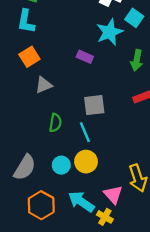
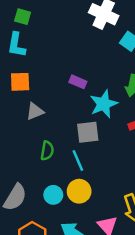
cyan star: (110, 32) -> (104, 104), moved
orange square: (29, 57) -> (20, 82), turned 30

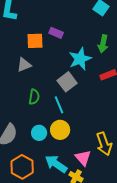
orange square: (20, 82) -> (35, 41), moved
purple rectangle: (78, 82) -> (56, 33), moved
gray square: (88, 132) -> (67, 82), turned -30

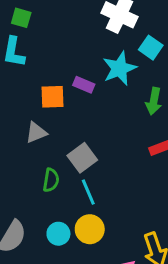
cyan star: (80, 59) -> (119, 68), moved
gray square: (67, 82) -> (82, 158), moved

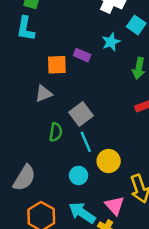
cyan star: (119, 68) -> (111, 42), size x0.7
yellow circle: (90, 229) -> (109, 161), moved
cyan circle: (58, 234) -> (79, 175), moved

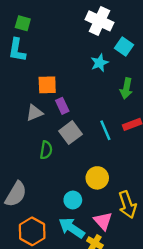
purple rectangle: (82, 55) -> (62, 106), moved, turned 42
cyan line: (86, 142) -> (105, 130), moved
cyan circle: (79, 175) -> (73, 200), moved

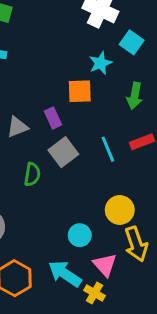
orange square: (47, 85) -> (80, 91), moved
yellow circle: (97, 178) -> (120, 210), moved
cyan circle: (73, 200) -> (80, 235), moved

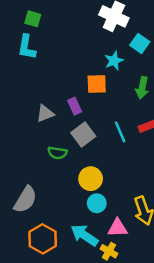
green semicircle: (32, 174) -> (57, 153), turned 90
yellow circle: (120, 210) -> (91, 179), moved
pink triangle: (105, 265) -> (118, 228), turned -50

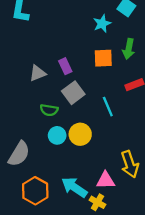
orange square: (97, 84) -> (103, 58), moved
cyan line: (120, 132) -> (108, 107), moved
cyan circle: (97, 203) -> (57, 135), moved

